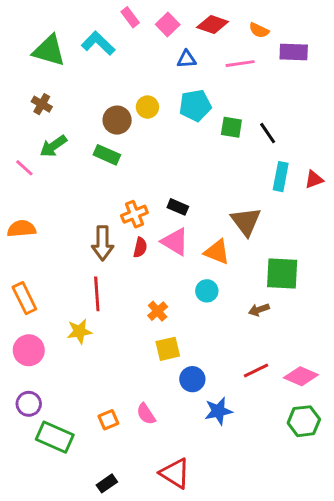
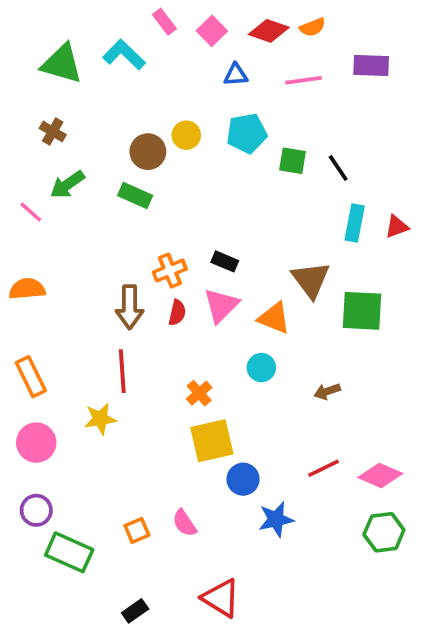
orange semicircle: (259, 30) -> (313, 27), moved, turned -48
pink triangle: (175, 242) -> (221, 305), turned 44
green square: (282, 274) -> (362, 311), moved
yellow square: (168, 349) -> (212, 441), size x1.4

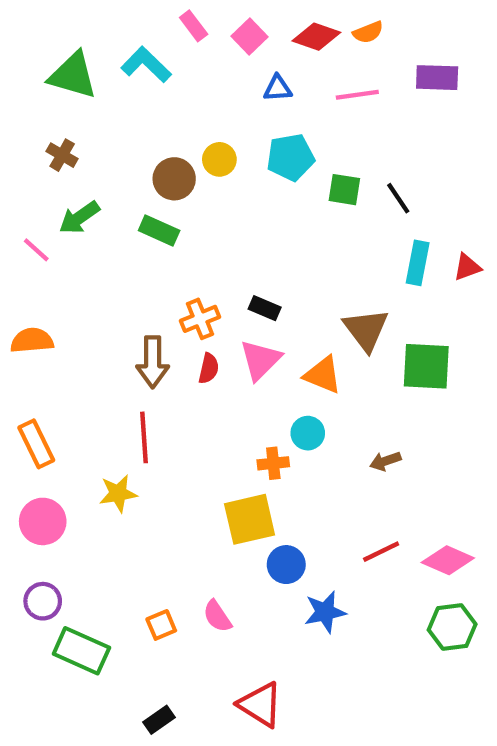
orange cross: (199, 393) -> (273, 463), moved, turned 35

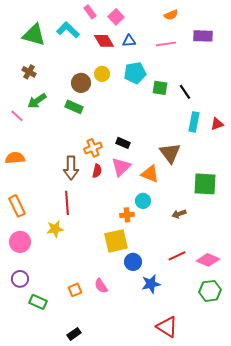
red diamond: (316, 37) -> (104, 41), moved, turned 40
green square: (426, 366) -> (205, 184), moved
green rectangle: (81, 651) -> (38, 302), size x0.7
red triangle: (260, 705) -> (167, 327), moved

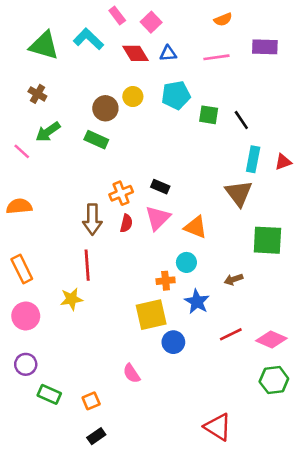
brown triangle: (170, 153) -> (239, 193), moved
blue star: (151, 284) -> (197, 302), moved, turned -30
orange square: (75, 290) -> (91, 401), moved

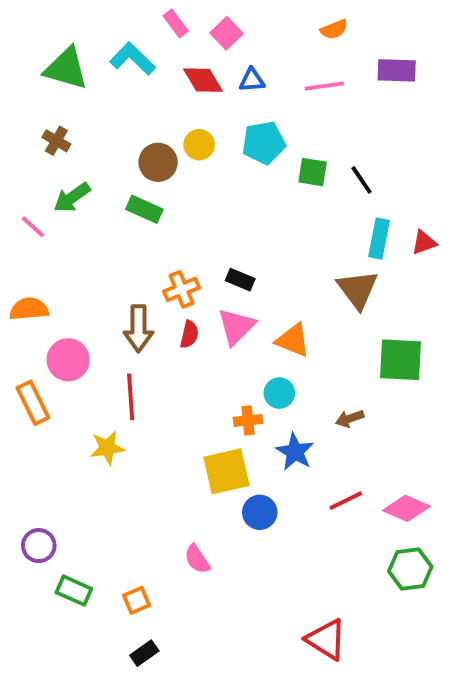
pink circle: (26, 316) -> (68, 360), moved

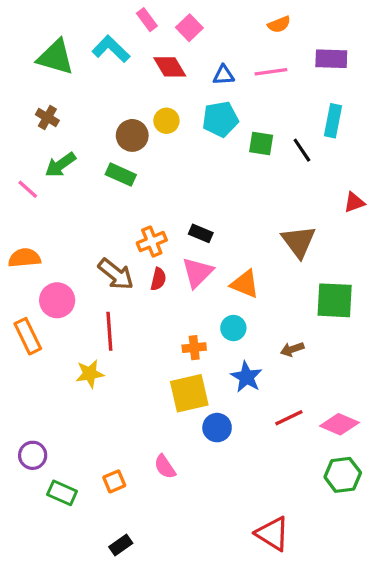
blue triangle: (252, 80) -> (224, 75), moved
cyan rectangle: (379, 239) -> (333, 121), moved
brown arrow: (138, 329) -> (116, 274), turned -51
orange cross: (248, 420) -> (194, 348), moved
orange square: (137, 600) -> (114, 481), moved

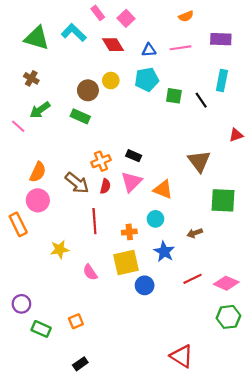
orange semicircle: (24, 258) -> (38, 172), moved, turned 120
red line: (109, 331) -> (94, 221), moved
pink semicircle: (165, 467) -> (90, 272), moved

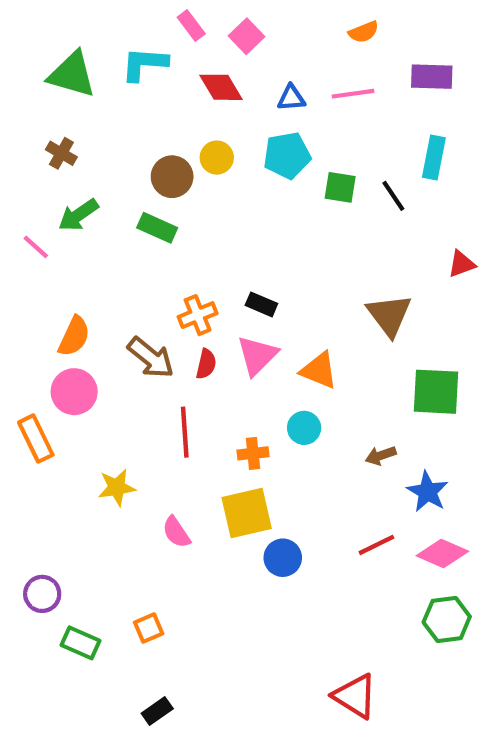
cyan L-shape: (74, 33) -> (144, 64), turned -40
blue star: (164, 252) -> (428, 492), moved

